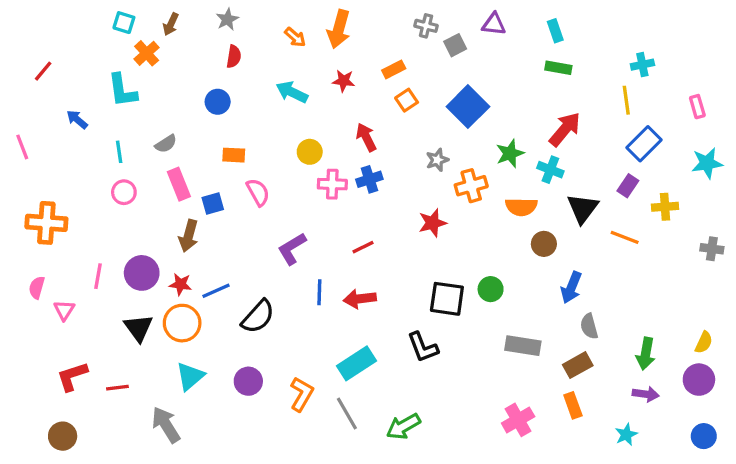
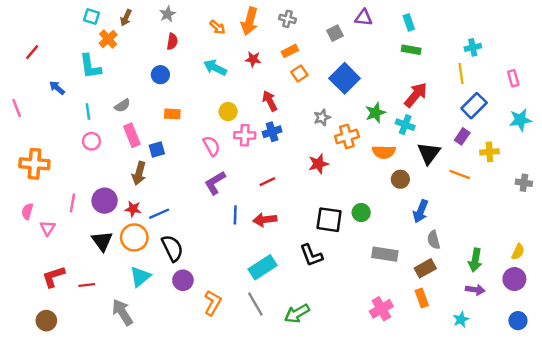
gray cross: (426, 26) -> (288, 19), moved
pink semicircle: (258, 192) -> (211, 146), moved
black semicircle: (258, 317) -> (172, 248), moved, turned -68
orange L-shape: (302, 394) -> (213, 303), moved

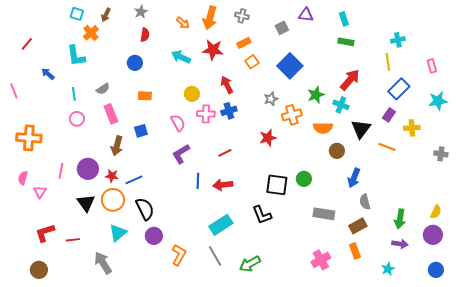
red star: (253, 59) -> (213, 50), size x1.5
blue square: (157, 150) -> (141, 131), moved

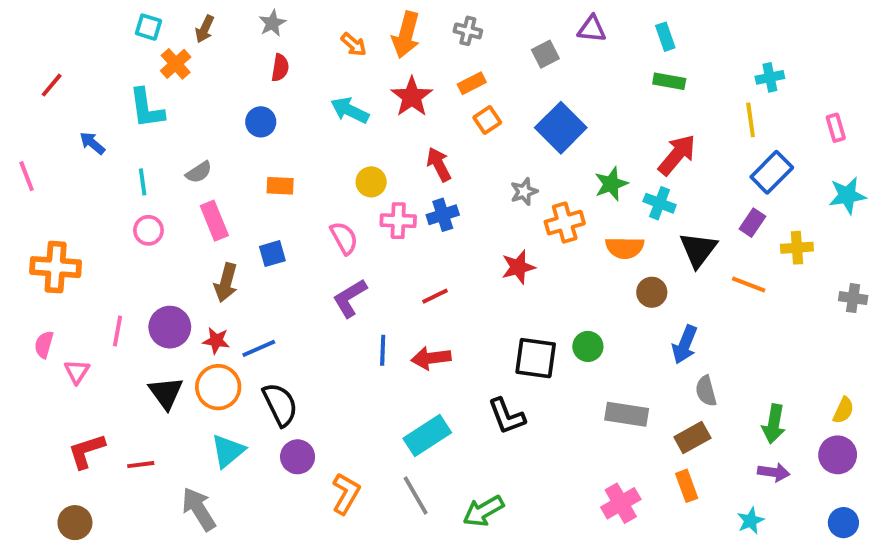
red star: (213, 50) -> (412, 97), turned 30

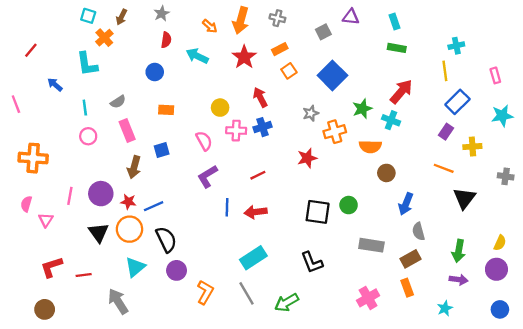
cyan arrow: (350, 110) -> (197, 56), moved
black triangle: (698, 250) -> (464, 198), moved
black L-shape: (507, 416) -> (312, 262), moved

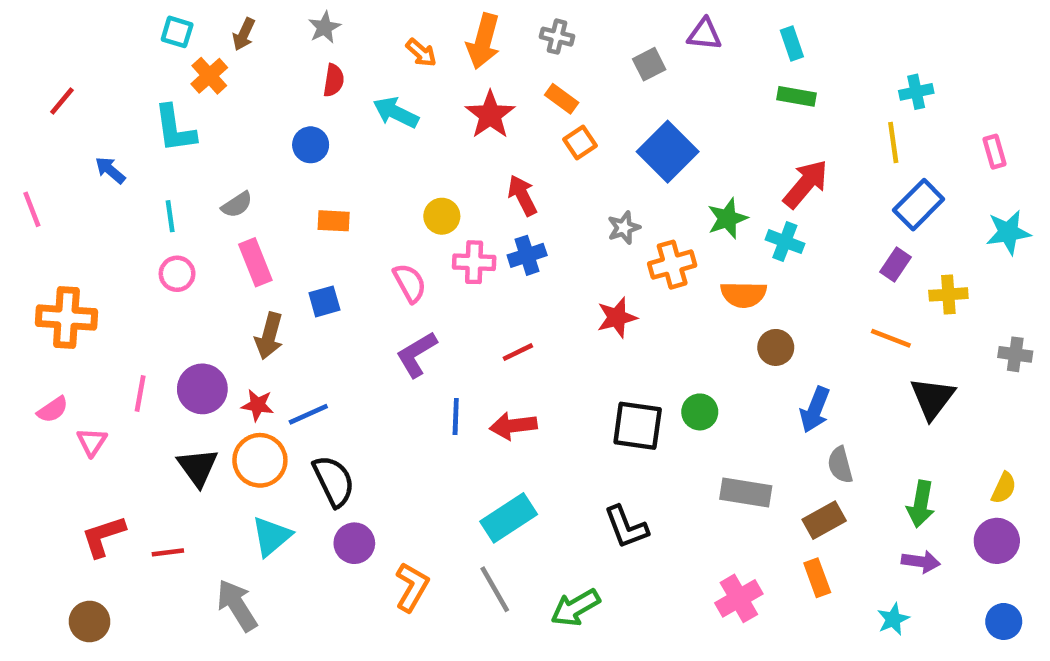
orange rectangle: (280, 49) -> (562, 99), turned 63
pink semicircle: (26, 204) -> (53, 410), turned -140

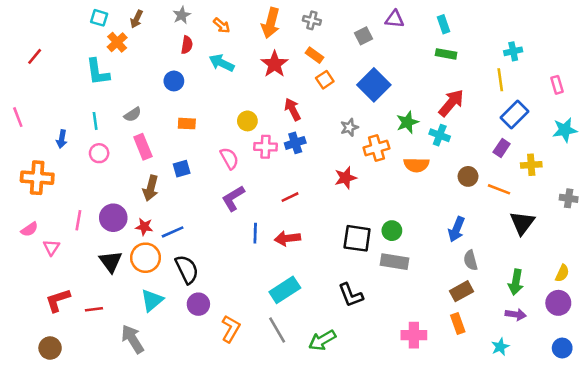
orange arrow: (421, 53) -> (222, 26), moved
blue arrow: (110, 170) -> (62, 139), moved, turned -120
brown circle: (776, 347) -> (468, 176), moved
gray rectangle: (746, 493) -> (394, 262), moved
pink cross: (739, 598) -> (414, 335), turned 30

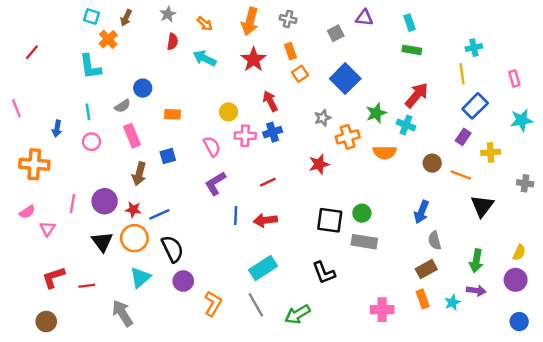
orange rectangle: (314, 55) -> (290, 51), turned 35
blue circle: (174, 81) -> (143, 88), moved
cyan star: (500, 347) -> (452, 302), moved

